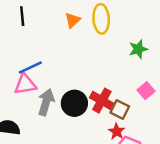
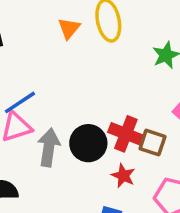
red star: (117, 131) -> (123, 176), moved

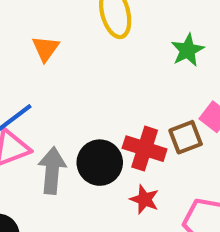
orange triangle: (69, 28) -> (46, 49), moved
brown square: (152, 143) -> (186, 137), moved, turned -36

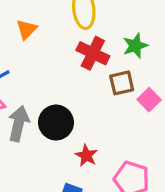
brown square: (186, 137) -> (122, 83), moved
red cross: (145, 149) -> (93, 53), moved

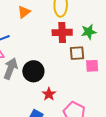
red cross: (93, 53) -> (62, 32), turned -36
pink square: (149, 100) -> (92, 66), turned 32

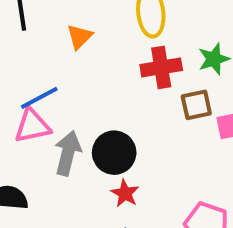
red star: (49, 94) -> (125, 193), moved

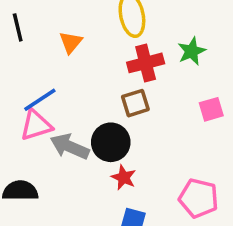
brown square: (196, 105) -> (135, 103), moved
gray arrow: (68, 153) -> (70, 147), turned -75

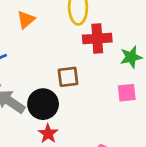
green star: (192, 51) -> (131, 57), moved
red cross: (146, 63) -> (97, 39), moved

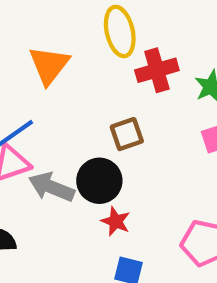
orange triangle: (26, 20) -> (49, 65), size x1.5

